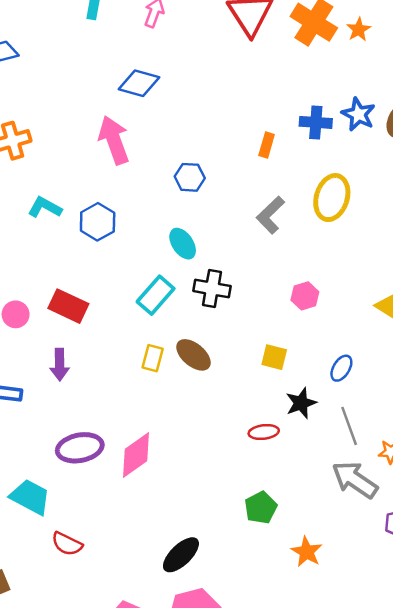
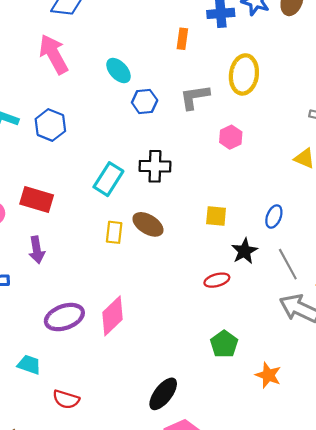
blue hexagon: (190, 177) -> (145, 101), moved
gray L-shape: (270, 215) -> (195, 97), turned 44
cyan ellipse: (183, 244) -> (119, 71), moved
pink hexagon: (305, 296) -> (231, 137), moved
cyan trapezoid: (30, 497) -> (29, 365), size x0.7

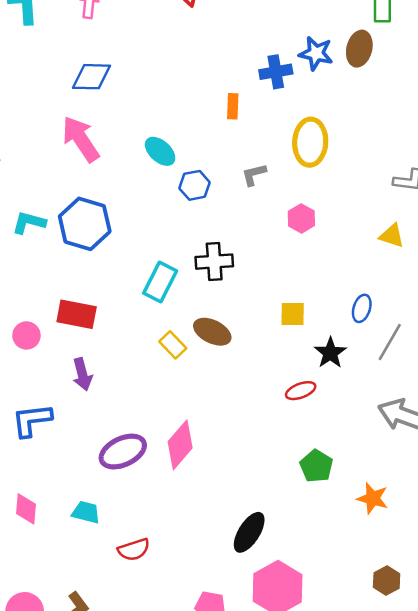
gray L-shape: (195, 97) -> (254, 175), size x0.7
blue hexagon: (50, 125) -> (85, 224), size x1.4
yellow rectangle: (114, 232) -> (173, 345), turned -45
gray line: (288, 264) -> (390, 342), moved, turned 64
red semicircle: (66, 399) -> (134, 550), turned -30

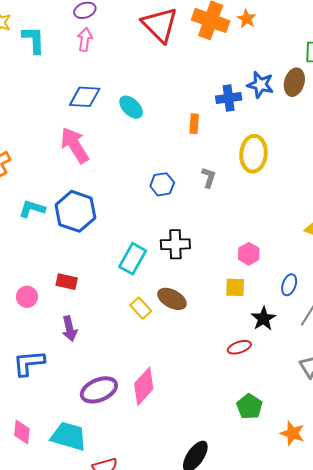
cyan ellipse: (160, 151) -> (131, 107), moved
gray L-shape: (254, 175) -> (209, 177), turned 120
pink hexagon: (301, 218) -> (249, 254), moved
red rectangle: (77, 314) -> (67, 282), size x0.7
cyan trapezoid: (86, 512) -> (69, 436), size x1.6

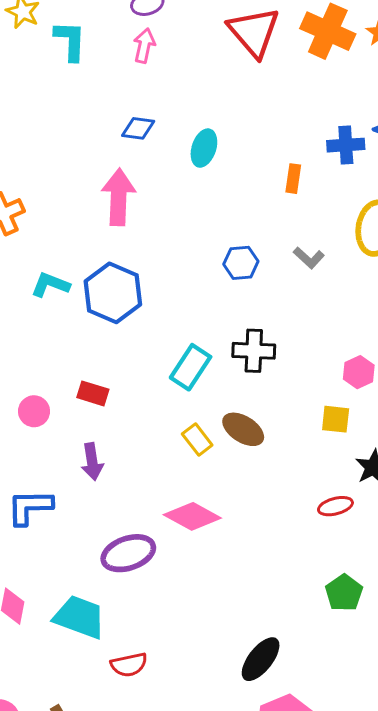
blue diamond: (85, 97) -> (138, 128), size x0.7
cyan ellipse: (131, 107) -> (204, 148), turned 60
pink arrow: (75, 145) -> (119, 197), turned 30
gray L-shape: (209, 177) -> (309, 258), turned 110
pink diamond: (144, 386) -> (192, 516), moved, turned 72

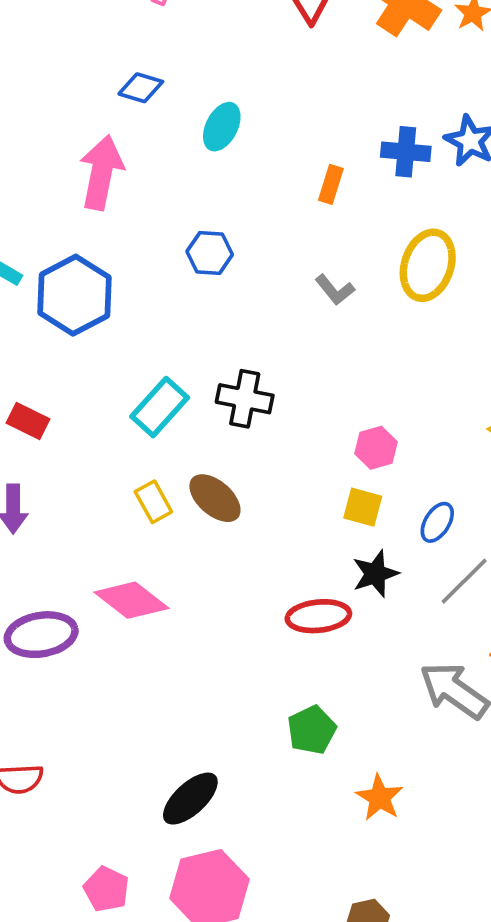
blue hexagon: (241, 263) -> (210, 253), moved
yellow square: (336, 419) -> (363, 507), moved
red ellipse: (335, 506) -> (318, 616), size x1.4

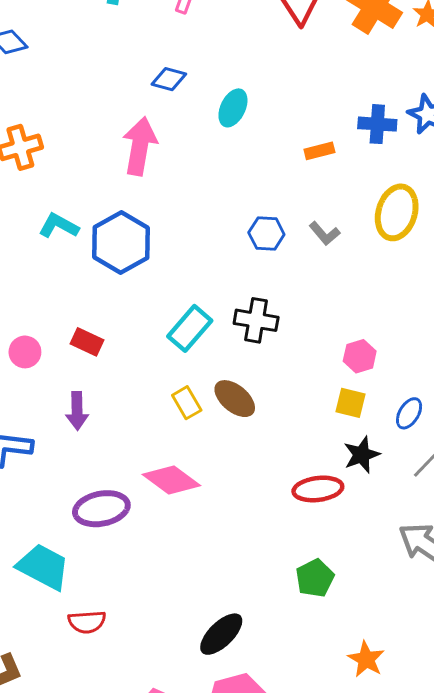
orange rectangle: (331, 184) -> (319, 151), turned 60
blue hexagon: (210, 253) -> (266, 233), moved
orange star: (380, 798) -> (366, 659), moved

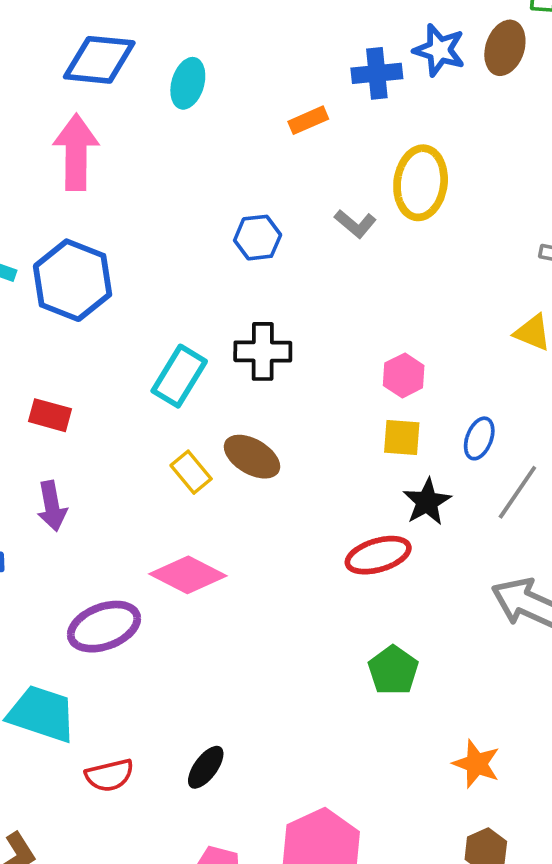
blue diamond: (169, 79) -> (99, 60), size x1.6
gray L-shape: (325, 233) -> (355, 224), moved
black ellipse: (221, 634) -> (206, 767), moved, size x0.7

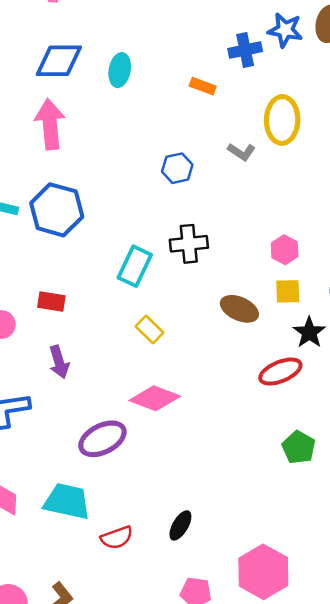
orange rectangle: (308, 120) -> (203, 86), turned 50
brown ellipse: (252, 457) -> (239, 309), moved

